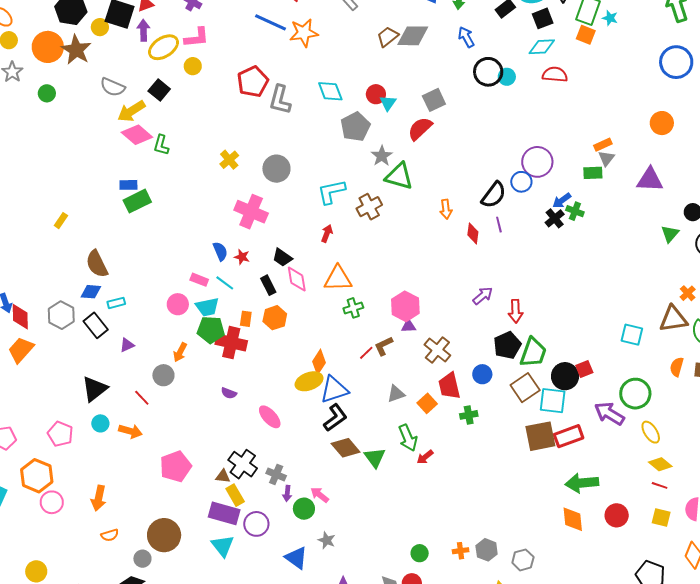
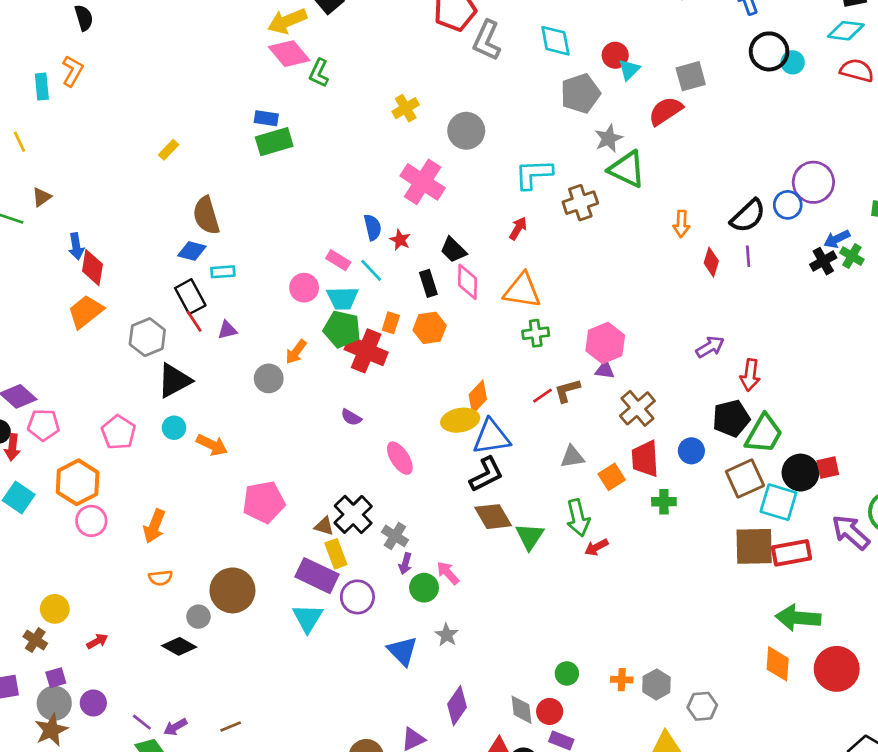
gray hexagon: (61, 315) -> (147, 337), moved
red line: (142, 398) -> (194, 321), moved
red circle: (617, 515) -> (837, 669), size x1.4

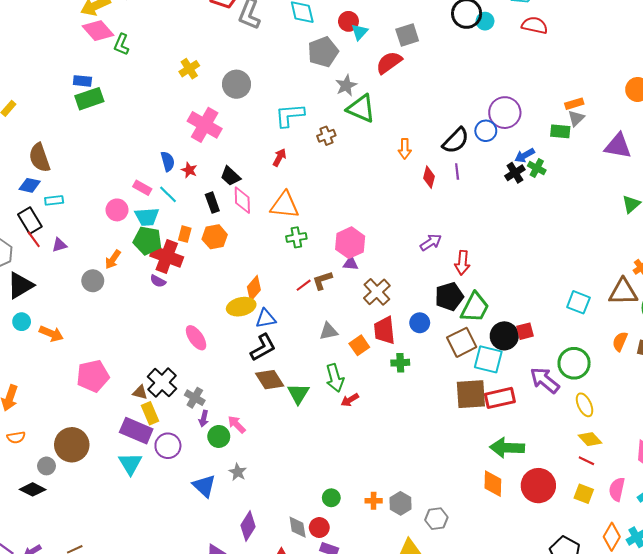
brown cross: (580, 203) -> (326, 136), size x0.7
purple semicircle: (351, 417) -> (158, 281), moved
blue triangle: (491, 437) -> (266, 319), size x0.7

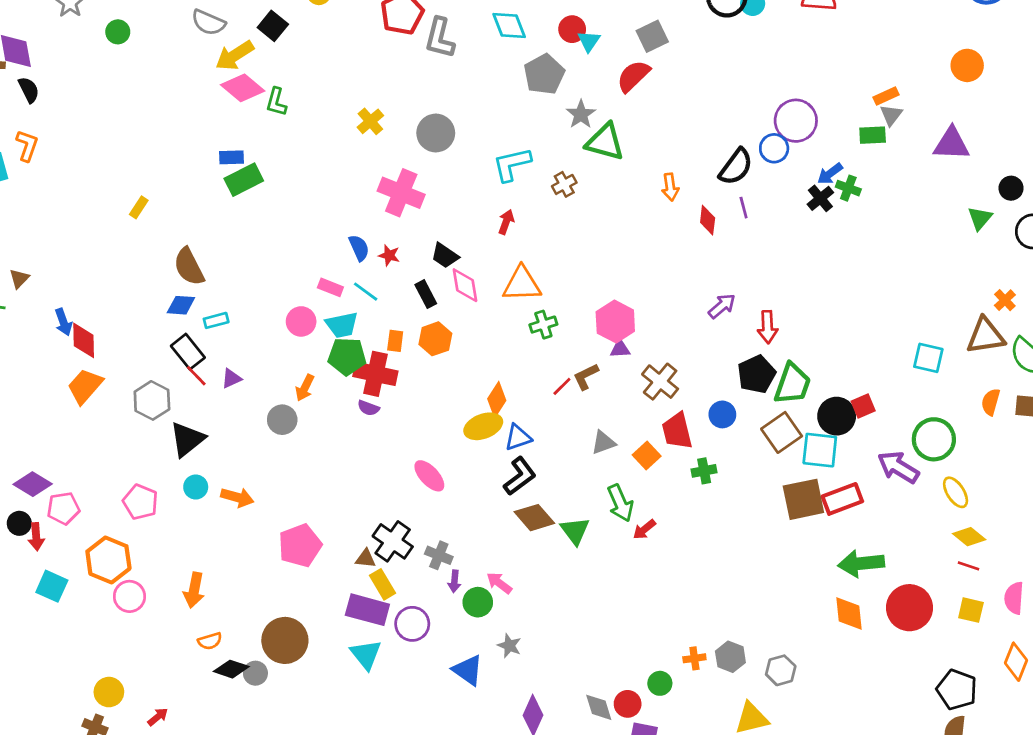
black diamond: (33, 489) -> (231, 669), moved
green circle: (331, 498) -> (660, 683), moved

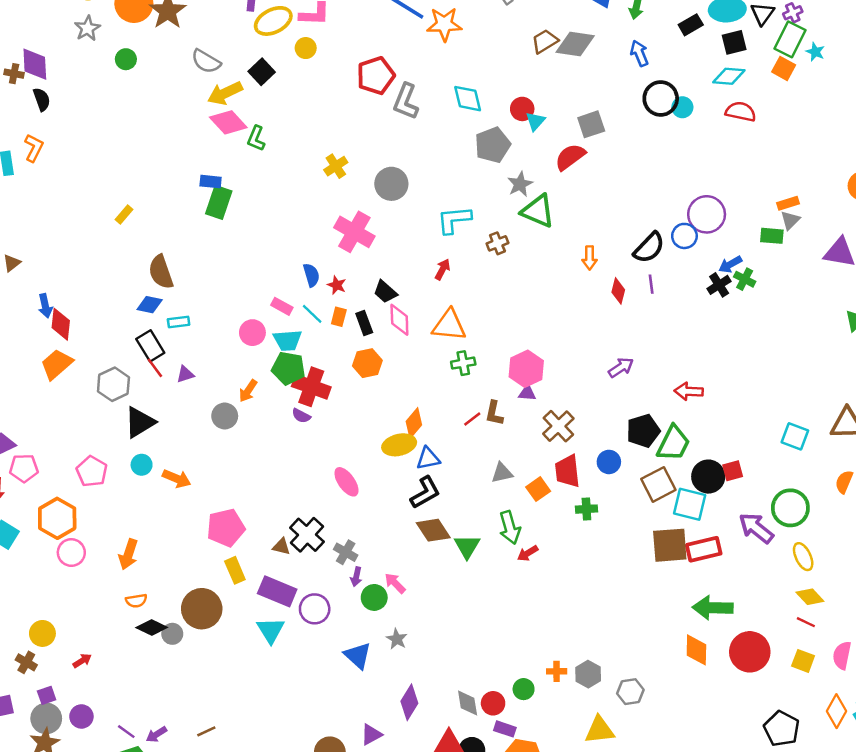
green rectangle: (244, 180) -> (219, 202), turned -52
red arrow: (768, 327) -> (689, 391), moved, turned 88
orange rectangle: (395, 341) -> (339, 317), moved
brown L-shape: (586, 377) -> (494, 413), turned -60
yellow rectangle: (382, 584) -> (235, 570), moved

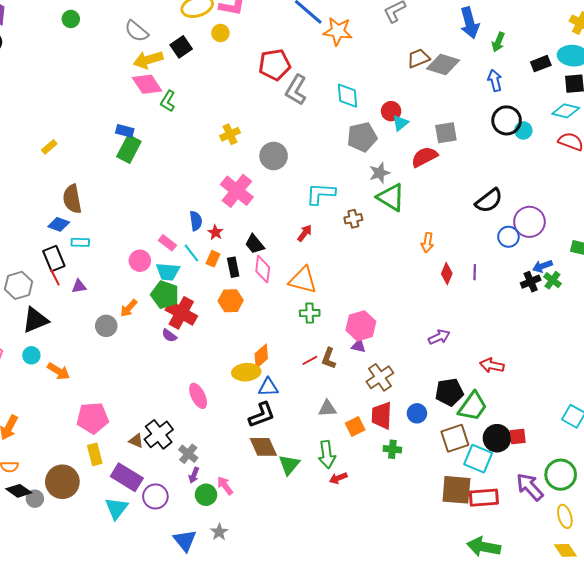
black semicircle: (649, 248) -> (489, 201), moved

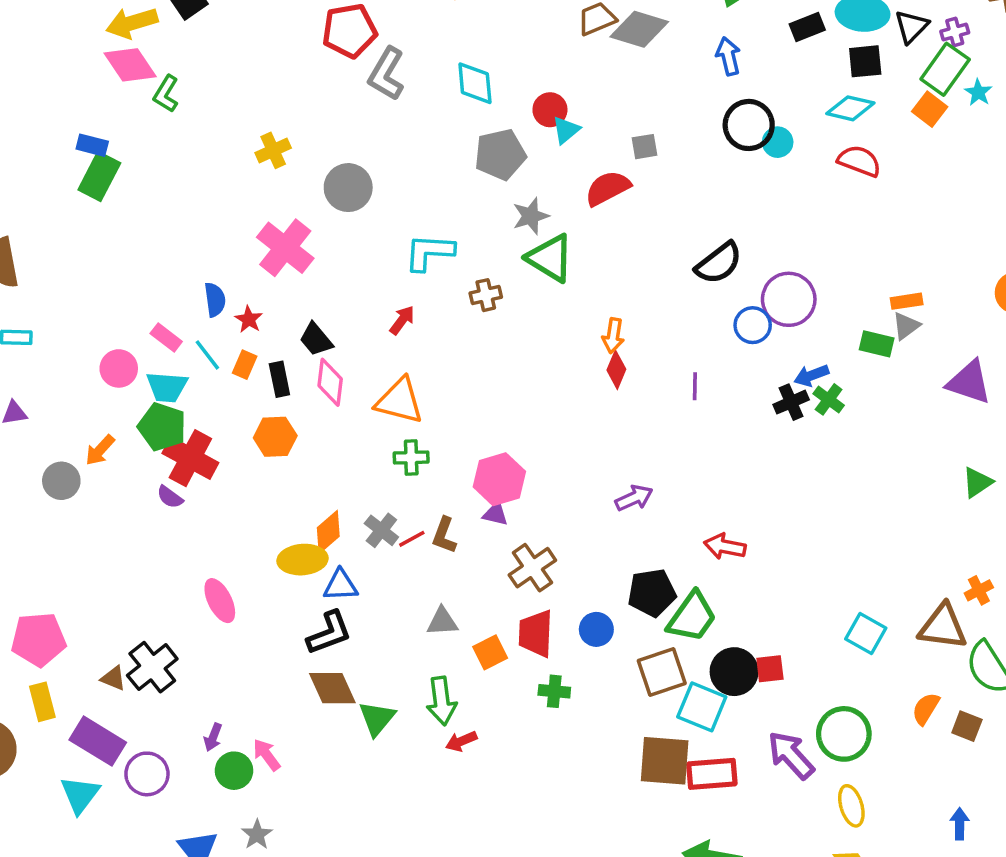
gray square: (446, 133) -> (644, 147), size x0.7
red diamond: (447, 274) -> (616, 370), moved
gray cross: (188, 454) -> (381, 530), moved

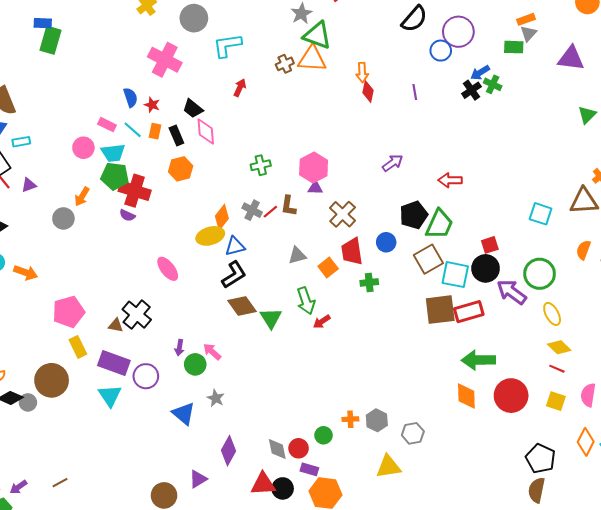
cyan L-shape: (429, 252) -> (227, 45), moved
orange triangle: (399, 401) -> (312, 59), moved
black circle: (734, 672) -> (486, 268), moved

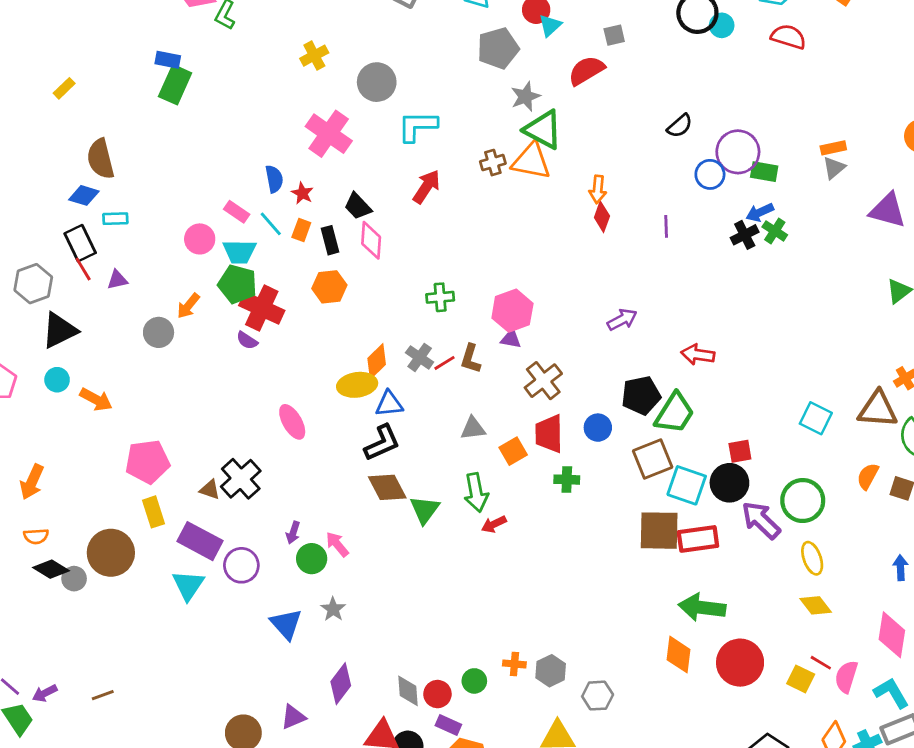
black semicircle: (414, 19) -> (680, 126), size x0.7
green rectangle: (514, 47) -> (764, 172), moved
red arrow: (240, 88) -> (426, 187), size x1.4
red line: (557, 369) -> (821, 663), moved

